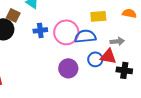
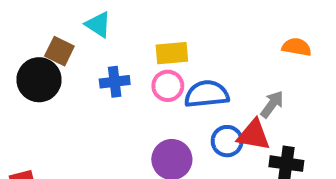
yellow rectangle: (98, 16) -> (172, 53), moved
pink circle: (66, 32) -> (168, 86), size x0.6
gray arrow: (117, 41) -> (272, 104), turned -48

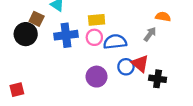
blue cross: (115, 82) -> (66, 35), size x1.5
gray arrow: (272, 104) -> (150, 34), moved
red triangle: (254, 135) -> (140, 64), turned 30

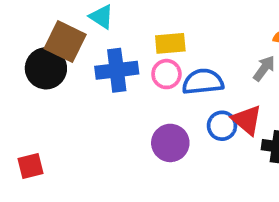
brown square: (37, 19) -> (65, 42), size x1.5

